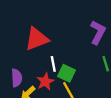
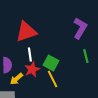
white line: (53, 64) -> (30, 54), moved

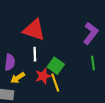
red triangle: (26, 32) -> (34, 30), turned 30
red star: (32, 69) -> (43, 76), moved

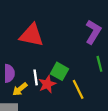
white line: (35, 54) -> (36, 77), moved
yellow line: (55, 83) -> (78, 89), moved

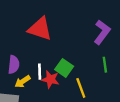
red star: (47, 84) -> (50, 79), turned 30

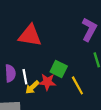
white line: (40, 72) -> (25, 77), moved
yellow arrow: (23, 82) -> (32, 87), moved

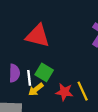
green square: (59, 69) -> (44, 72), moved
red star: (47, 82) -> (64, 92), moved

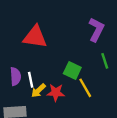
green square: (44, 72) -> (72, 71), moved
red star: (64, 92) -> (56, 93), moved

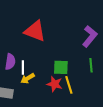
green square: (72, 71) -> (61, 67), turned -35
red star: (56, 93) -> (55, 84), moved

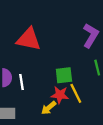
yellow arrow: (28, 78) -> (49, 108), moved

